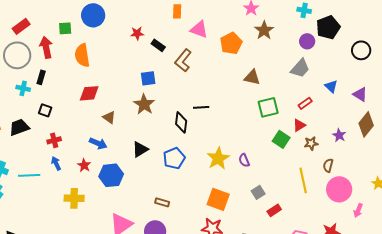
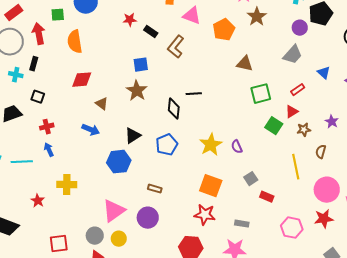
red star: (84, 165) -> (38, 201), moved
blue hexagon: (111, 175) -> (119, 162), moved
pink circle: (339, 189) -> (327, 190), moved
red rectangle: (274, 210) -> (267, 197), turned 56

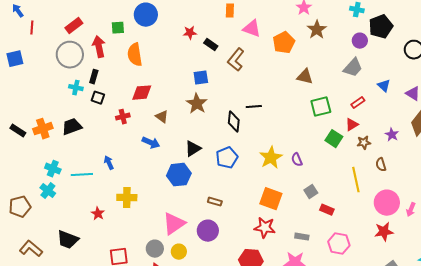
black square: (38, 97) -> (98, 98), moved
red cross: (47, 127) -> (123, 117), moved
brown semicircle: (321, 152) -> (381, 165), turned -32
pink hexagon: (292, 228) -> (339, 244), moved

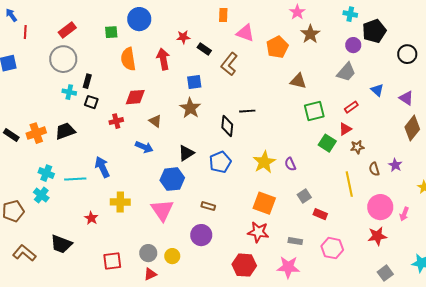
red arrow: (99, 47) -> (163, 59), moved
purple star: (392, 135) -> (395, 165), moved
blue arrow: (109, 163) -> (102, 167), size x1.5
pink triangle: (174, 224) -> (162, 210), moved, turned -30

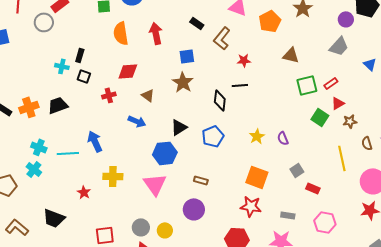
red star: (183, 37) -> (244, 60), moved
gray circle: (63, 59) -> (44, 22), moved, size x0.7
red rectangle: (351, 107) -> (331, 83), moved
yellow star: (264, 162) -> (257, 136), size x0.7

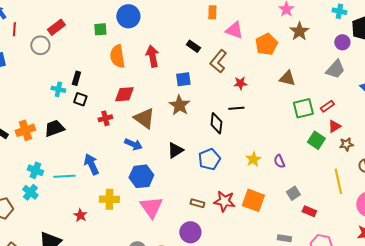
brown triangle: (148, 95) -> (144, 118), size x1.6
blue hexagon: (165, 153) -> (141, 176), moved
red star: (251, 206) -> (224, 201), moved

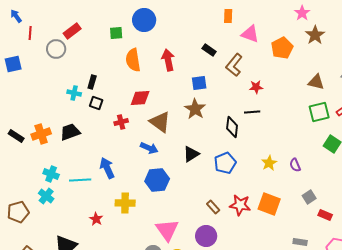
brown triangle: (287, 78) -> (316, 82), moved
brown rectangle: (197, 203) -> (213, 207), turned 32
pink triangle: (151, 207) -> (167, 230), moved

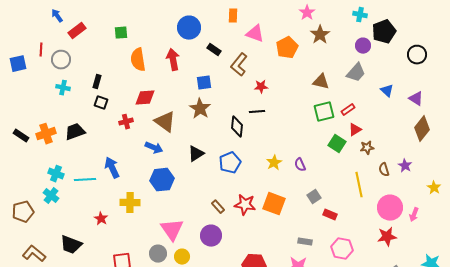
blue arrow: (16, 16) -> (57, 16), moved
blue circle: (144, 20) -> (189, 28), moved
red line: (30, 33) -> (41, 50), moved
gray circle: (56, 49) -> (61, 60), moved
cyan cross: (74, 93) -> (63, 88), moved

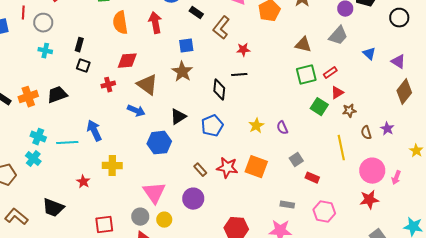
blue hexagon: (162, 180) -> (159, 143), moved

